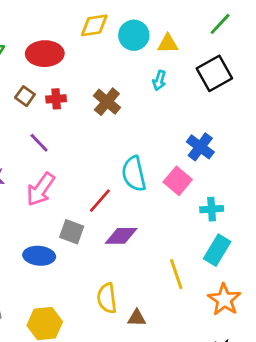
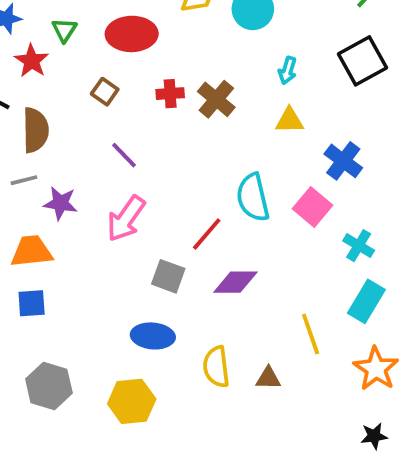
yellow triangle: (168, 44) -> (289, 120), moved
red cross: (56, 99) -> (170, 94), moved
cyan cross: (212, 209) -> (359, 246), turned 35
blue ellipse: (39, 256) -> (153, 336), moved
brown triangle: (137, 318) -> (268, 378), moved

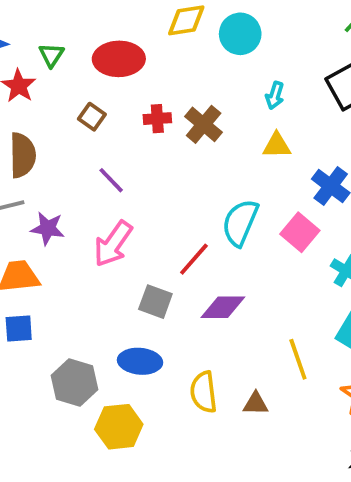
cyan semicircle: (253, 197) -> (240, 223), turned 36
gray hexagon: (49, 386) -> (75, 382), moved

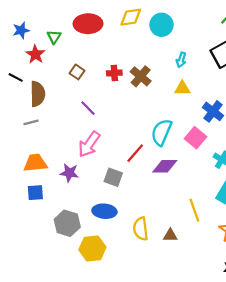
red ellipse: (119, 59) -> (88, 24), moved
purple star: (48, 228) -> (69, 173), moved
purple diamond: (223, 307) -> (165, 166), moved

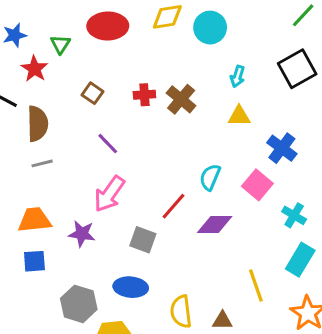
gray line: (31, 122) -> (42, 163), moved
cyan semicircle: (161, 132) -> (210, 177), size x0.7

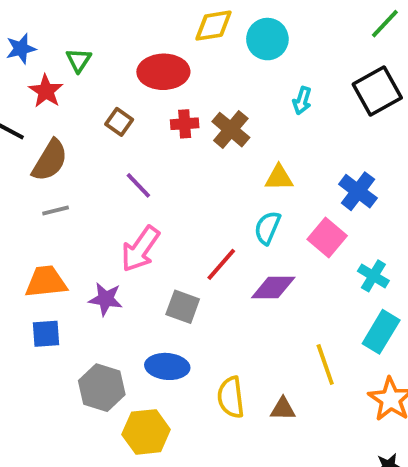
red ellipse: (108, 26) -> (163, 72), moved
yellow triangle: (239, 116) -> (279, 178), moved
brown semicircle: (38, 124) -> (50, 160), turned 32

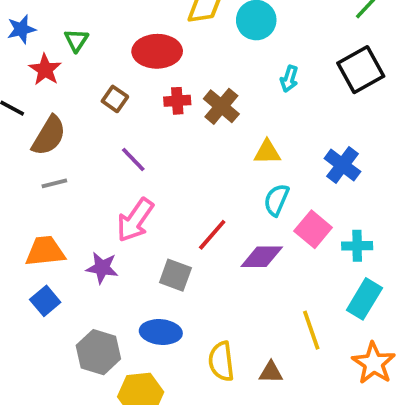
cyan semicircle: (267, 228) -> (276, 200), moved
pink square: (327, 237) -> (313, 229), moved
cyan cross: (373, 276) -> (357, 246), turned -32
blue square: (46, 334) -> (45, 301), turned -36

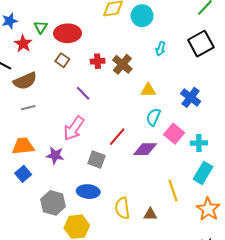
red ellipse: (157, 51) -> (68, 33), moved
brown semicircle: (49, 136) -> (25, 81), turned 35
purple line: (133, 160) -> (83, 93), moved

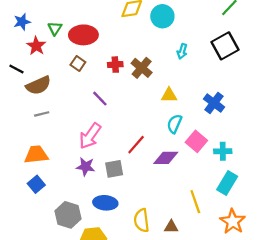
purple star: (55, 155) -> (86, 167), moved
gray square: (96, 159) -> (114, 169), turned -30

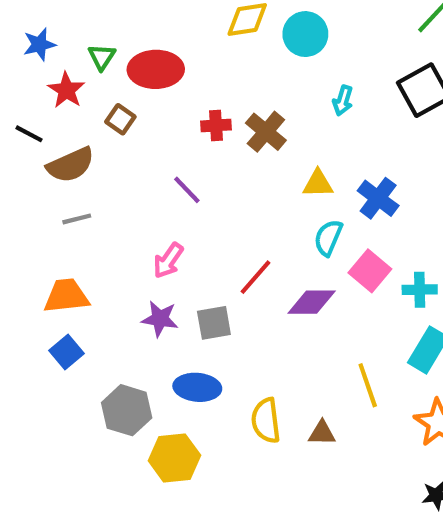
brown square: (78, 63) -> (120, 119), moved
blue cross: (214, 103) -> (378, 198), moved
pink arrow: (90, 136) -> (168, 261), size x0.7

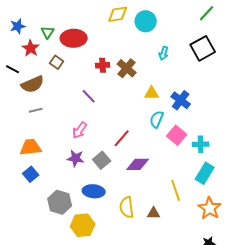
purple diamond: (312, 302) -> (138, 164), moved
gray square: (214, 323) -> (102, 160), turned -30

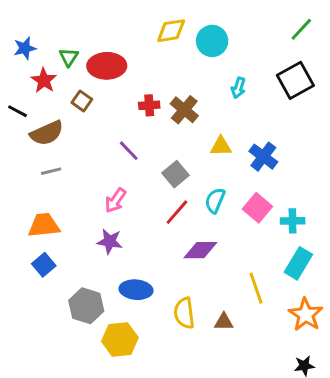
cyan semicircle: (157, 119) -> (215, 200), moved
gray square: (102, 160) -> (176, 174), moved

